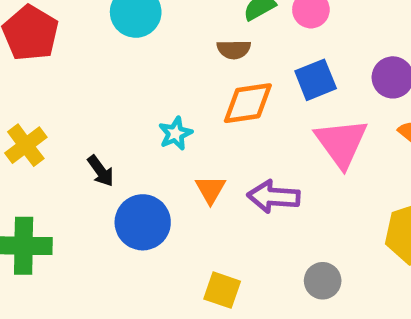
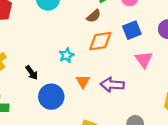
brown semicircle: (234, 49) -> (94, 16), turned -40
pink triangle: (341, 143) -> (144, 60), size x0.7

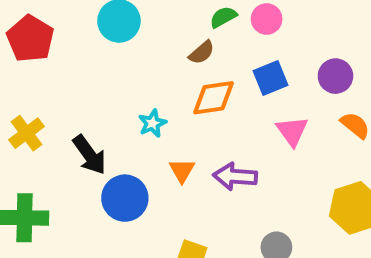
black arrow: (32, 73) -> (89, 155), size x1.5

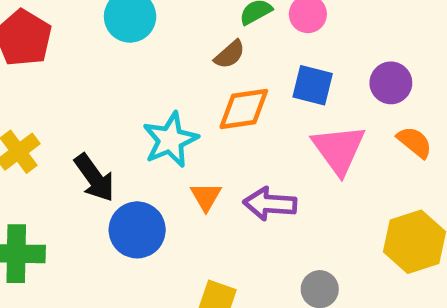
blue square: (271, 78) -> (313, 85), turned 36
cyan star: (152, 123) -> (170, 140), size x1.6
pink triangle: (292, 131) -> (339, 149), size x1.4

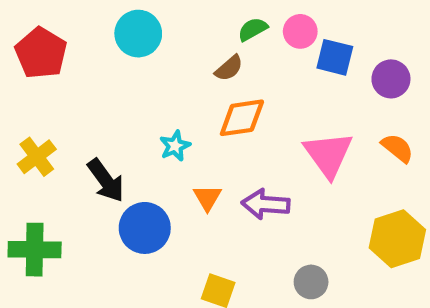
purple circle: (391, 83) -> (391, 79), moved
blue square: (313, 85) -> (335, 57), moved
cyan star: (170, 140) -> (175, 146), size x0.6

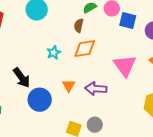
brown semicircle: (229, 68) -> (79, 26), turned 144
cyan star: (175, 146) -> (54, 53), moved
gray circle: (311, 282) -> (95, 125), moved

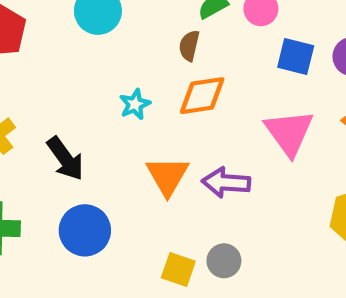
blue square: (128, 20) -> (296, 57), moved
orange triangle: (69, 86) -> (167, 176), size x1.5
blue circle: (40, 100) -> (85, 230), moved

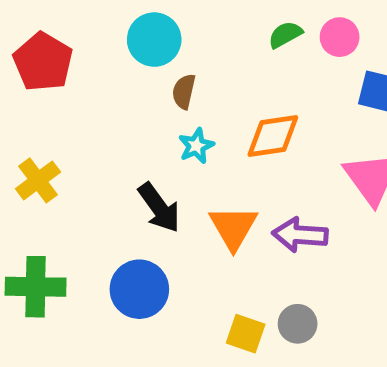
brown semicircle: (189, 46) -> (184, 91), moved
black arrow: (65, 159) -> (159, 208), moved

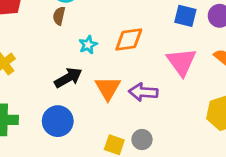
brown semicircle: (184, 91) -> (59, 16), moved
black arrow: (159, 208) -> (68, 78), turned -84

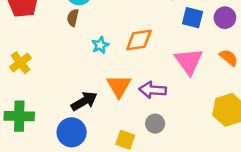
black arrow: (68, 78) -> (84, 101), moved
blue circle: (58, 121) -> (72, 132), moved
gray circle: (142, 140) -> (155, 124), moved

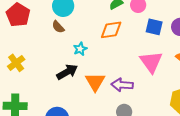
brown semicircle: (73, 18) -> (58, 27), turned -56
orange diamond: (139, 40) -> (111, 30), moved
black arrow: (84, 101) -> (67, 72), moved

